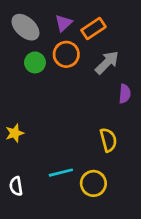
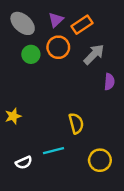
yellow semicircle: (108, 140) -> (76, 123), moved
yellow circle: (93, 183) -> (100, 160), moved
white semicircle: (16, 186) -> (24, 163), moved, turned -105

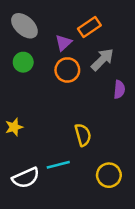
purple triangle: (56, 20) -> (63, 43), moved
orange circle: (58, 47) -> (67, 70), moved
green circle: (31, 54) -> (23, 62), moved
white semicircle: (24, 163) -> (26, 178), size x1.5

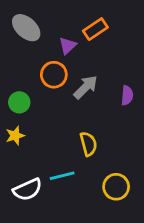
gray arrow: (102, 60) -> (86, 87), moved
green circle: (23, 62) -> (19, 102), moved
orange circle: (67, 70) -> (54, 75), moved

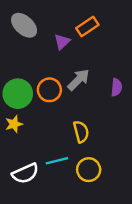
orange circle: (54, 75) -> (49, 90), moved
green circle: (19, 102) -> (18, 94), size x1.5
yellow circle: (116, 187) -> (89, 170), moved

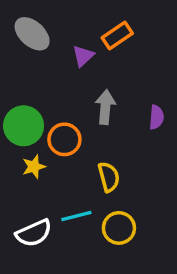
gray arrow: (78, 80) -> (105, 107), turned -40
orange circle: (49, 90) -> (64, 139), moved
yellow star: (14, 124) -> (34, 167), moved

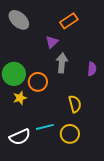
purple triangle: (83, 56) -> (52, 42), moved
yellow semicircle: (109, 177) -> (75, 104), moved

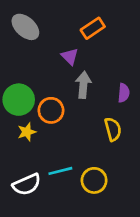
purple triangle: (52, 42) -> (70, 57), turned -32
yellow semicircle: (75, 104) -> (113, 129), moved

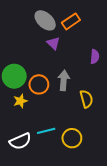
gray ellipse: (25, 27) -> (45, 20), moved
gray arrow: (83, 85) -> (64, 80), moved
purple semicircle: (124, 93) -> (95, 57), moved

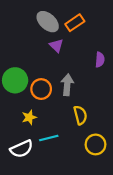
yellow semicircle: (86, 99) -> (80, 115), moved
yellow star: (20, 101) -> (29, 117), moved
yellow circle: (72, 138) -> (96, 144), moved

